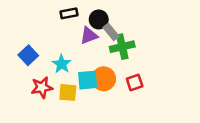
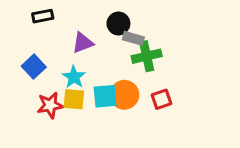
black rectangle: (69, 13) -> (43, 16), moved
gray rectangle: (111, 32) -> (133, 38), turned -35
purple triangle: (89, 36) -> (83, 43), moved
yellow square: (68, 92) -> (74, 99), moved

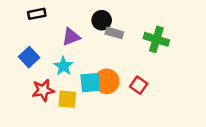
green cross: (147, 56) -> (156, 39), moved, turned 30
yellow square: (74, 99) -> (67, 99), moved
red square: (161, 99) -> (139, 85), turned -36

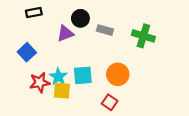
black circle: (102, 20) -> (80, 18), moved
cyan star: (63, 66) -> (58, 77), moved
orange circle: (107, 81) -> (118, 74), moved
red square: (139, 85) -> (110, 102), moved

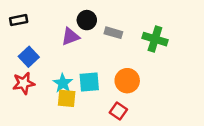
black rectangle: (34, 13) -> (19, 20), moved
red star: (40, 82) -> (24, 83), moved

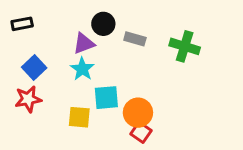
orange circle: (127, 81) -> (138, 113), moved
cyan star: (63, 83) -> (82, 69), moved

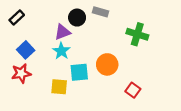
black rectangle: (22, 24) -> (17, 18), turned -32
gray rectangle: (135, 39) -> (100, 12), moved
orange circle: (138, 113) -> (107, 64), moved
red square: (141, 132) -> (133, 90), moved

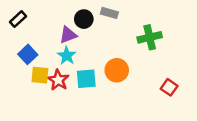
green cross: (137, 34) -> (150, 37), turned -30
red star: (21, 73) -> (58, 80), moved, turned -30
yellow square: (59, 87) -> (40, 75), moved
red square: (133, 90) -> (169, 87), moved

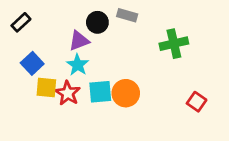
orange circle: (117, 70) -> (126, 93), moved

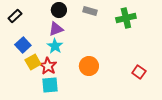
black circle: (97, 22) -> (59, 10), moved
green cross: (174, 44) -> (126, 18), moved
yellow square: (46, 88) -> (33, 62), turned -35
cyan square: (100, 92) -> (50, 85), moved

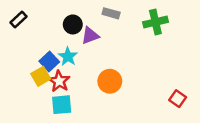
black circle: (59, 10) -> (73, 24), moved
purple triangle: (56, 29) -> (90, 36), moved
blue square: (23, 45) -> (49, 62), moved
red square: (139, 72) -> (178, 99), moved

